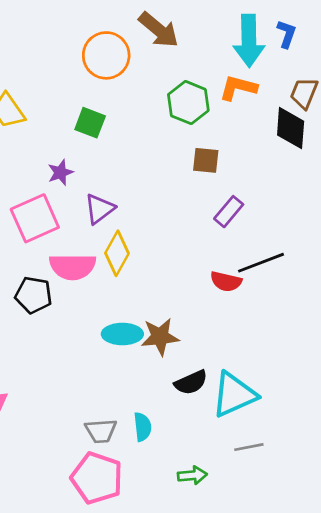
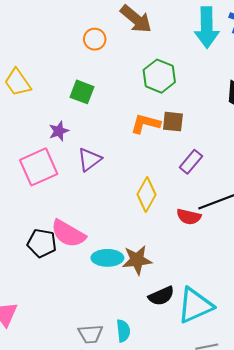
orange circle: (106, 55) -> (95, 39), size x0.6
orange L-shape: (238, 88) -> (145, 124), moved
yellow diamond: (117, 253) -> (146, 194), moved
pink semicircle: (73, 267) -> (68, 234), moved, turned 30
black pentagon: (34, 295) -> (42, 243), moved

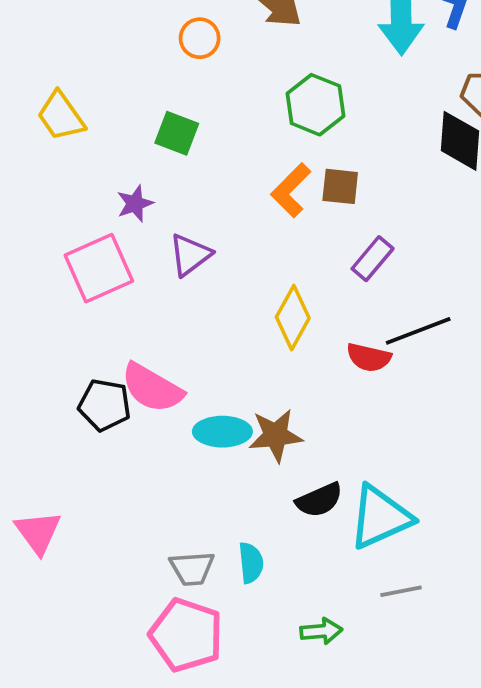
orange L-shape: (145, 124) -> (291, 190), turned -60

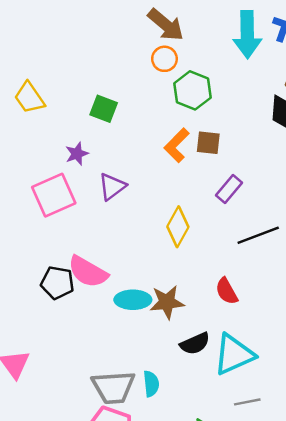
orange circle: (200, 38) -> (164, 59), moved
red semicircle: (369, 357) -> (227, 291), moved, turned 48
gray trapezoid: (192, 568) -> (113, 387), size x1.5

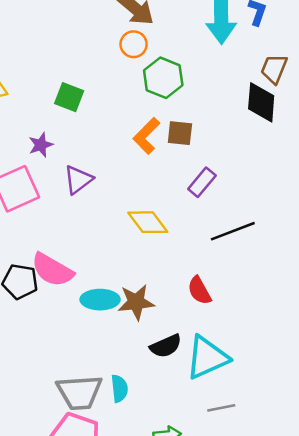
yellow diamond: (178, 227) -> (148, 222), turned -66

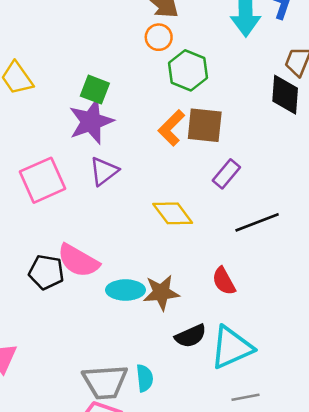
brown square: (180, 133) -> (205, 125), size x1.4
purple star: (41, 145) -> (91, 121), moved, size x1.8

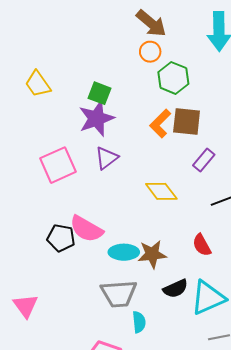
gray trapezoid: (105, 382) -> (119, 294), moved

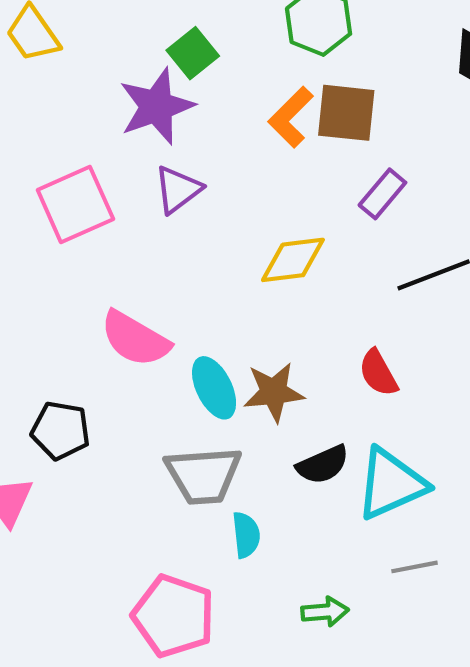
green square: (100, 93) -> (193, 53), moved, turned 30
yellow diamond: (161, 191) -> (293, 260), turned -60
black pentagon: (61, 238) -> (61, 430), moved
cyan ellipse: (124, 252) -> (214, 388), turned 64

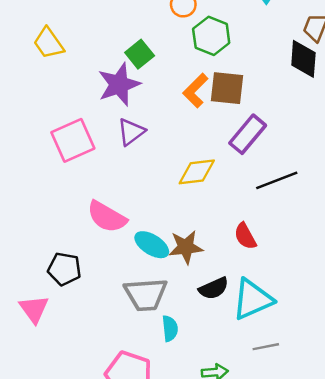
purple rectangle: (382, 194) -> (248, 134), size x1.4
cyan ellipse: (214, 388) -> (152, 245), turned -32

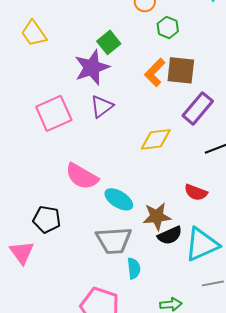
green hexagon: (211, 36) -> (168, 27), size x0.7
red semicircle: (245, 236) -> (196, 192), turned -40
brown star: (186, 247) -> (157, 216), moved

